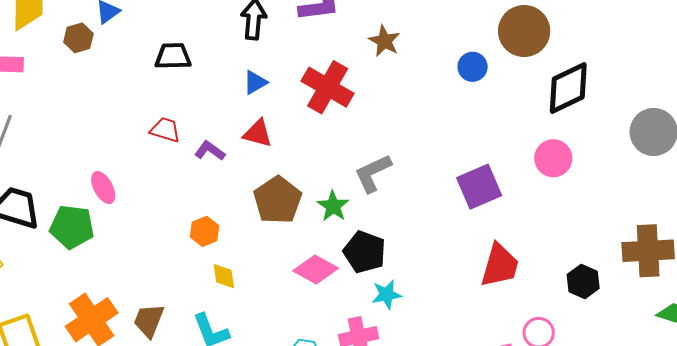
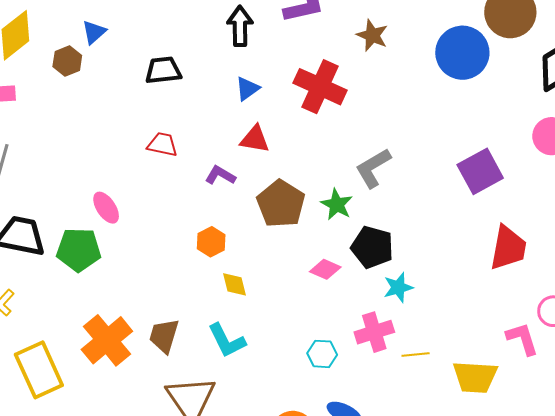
blue circle: (473, 67) -> (462, 53), size x1.8
purple L-shape: (210, 151) -> (220, 175), moved
pink diamond: (316, 270) -> (325, 269), size x0.7

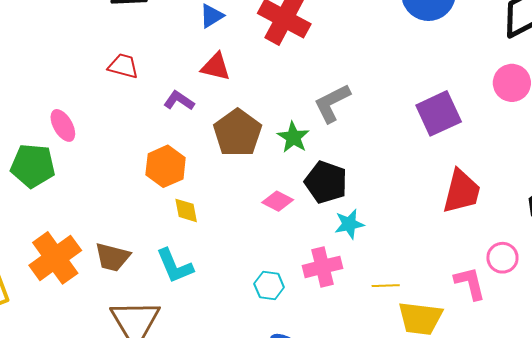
orange hexagon: (211, 242) -> (166, 166), size x1.4
brown trapezoid: (164, 336) -> (112, 257), turned -96
yellow line: (416, 355) -> (386, 286), moved

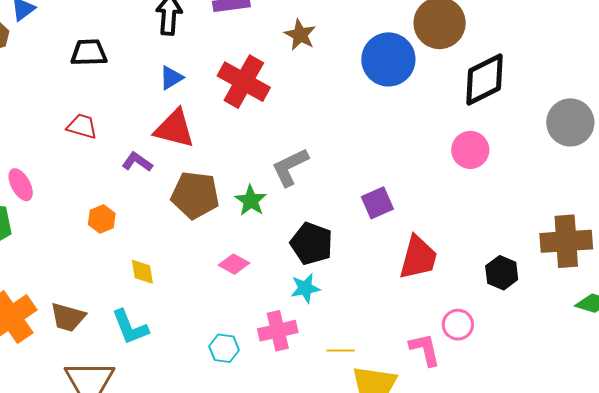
red triangle: (216, 67) -> (174, 129), size x1.4
purple square: (439, 113) -> (377, 203), moved, size x0.7
brown pentagon: (238, 133) -> (195, 195), turned -30
orange hexagon: (166, 166) -> (102, 219), moved, size x0.7
black pentagon: (326, 182) -> (312, 244), moved

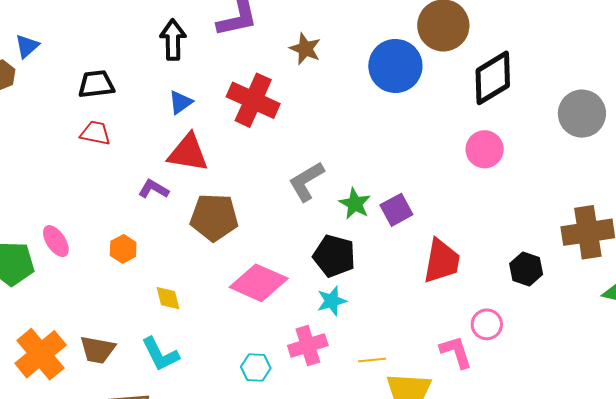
red trapezoid: (82, 126) -> (95, 133), moved
pink ellipse: (21, 185) -> (56, 241), moved
green star: (251, 200) -> (355, 204), moved
pink diamond: (234, 264) -> (259, 283), size x1.8

